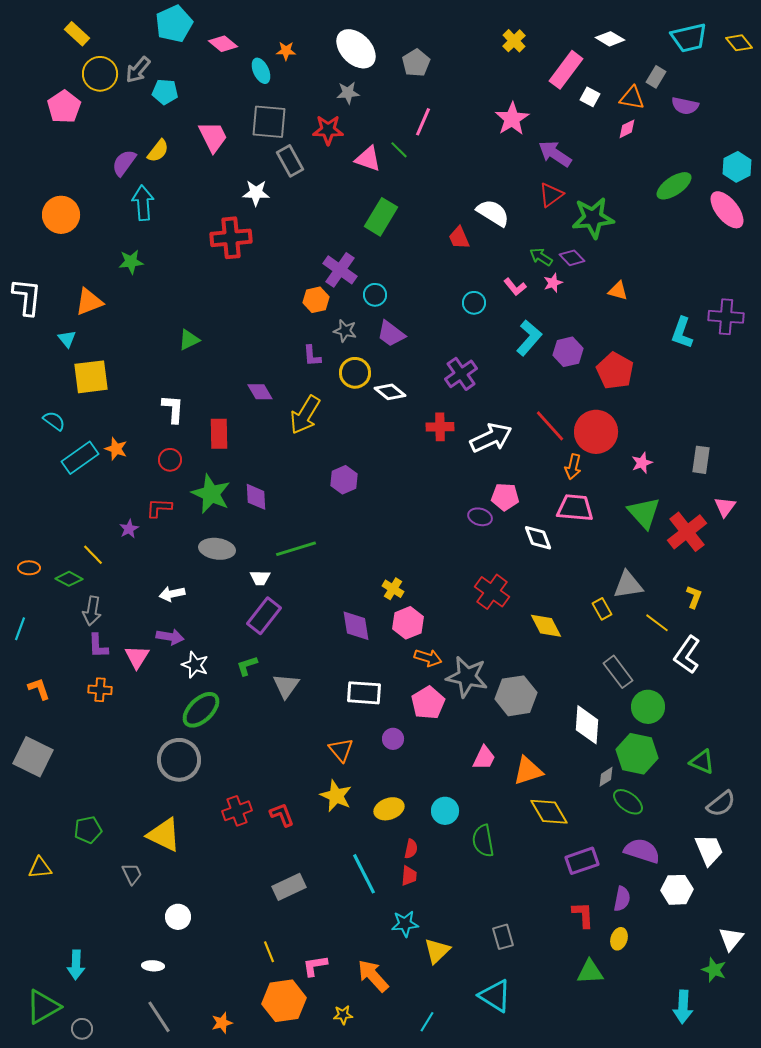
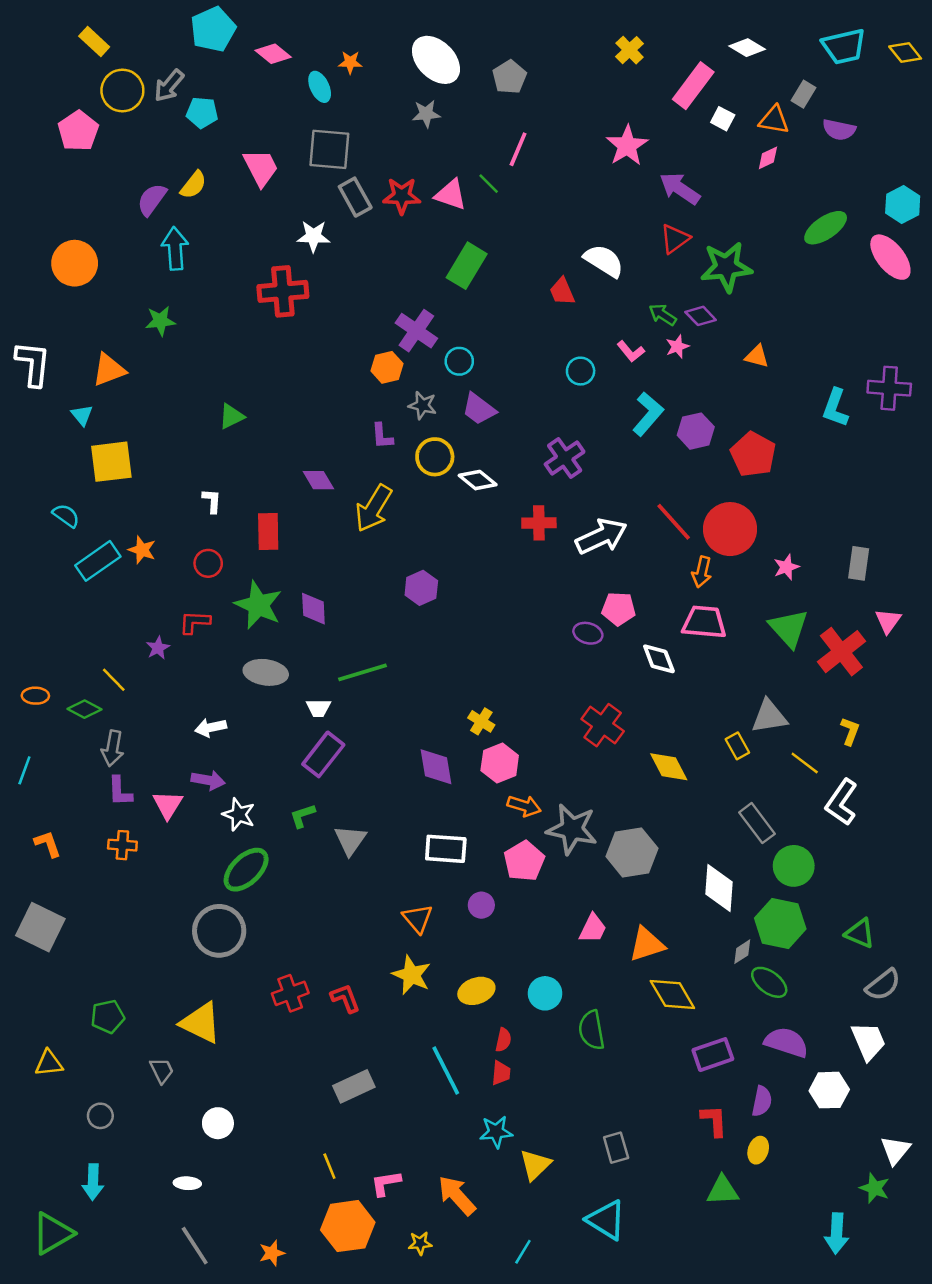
red star: (328, 130) -> (402, 196), moved
white L-shape: (173, 409) -> (212, 501), size x0.7
gray circle: (82, 1029) -> (100, 1116), moved

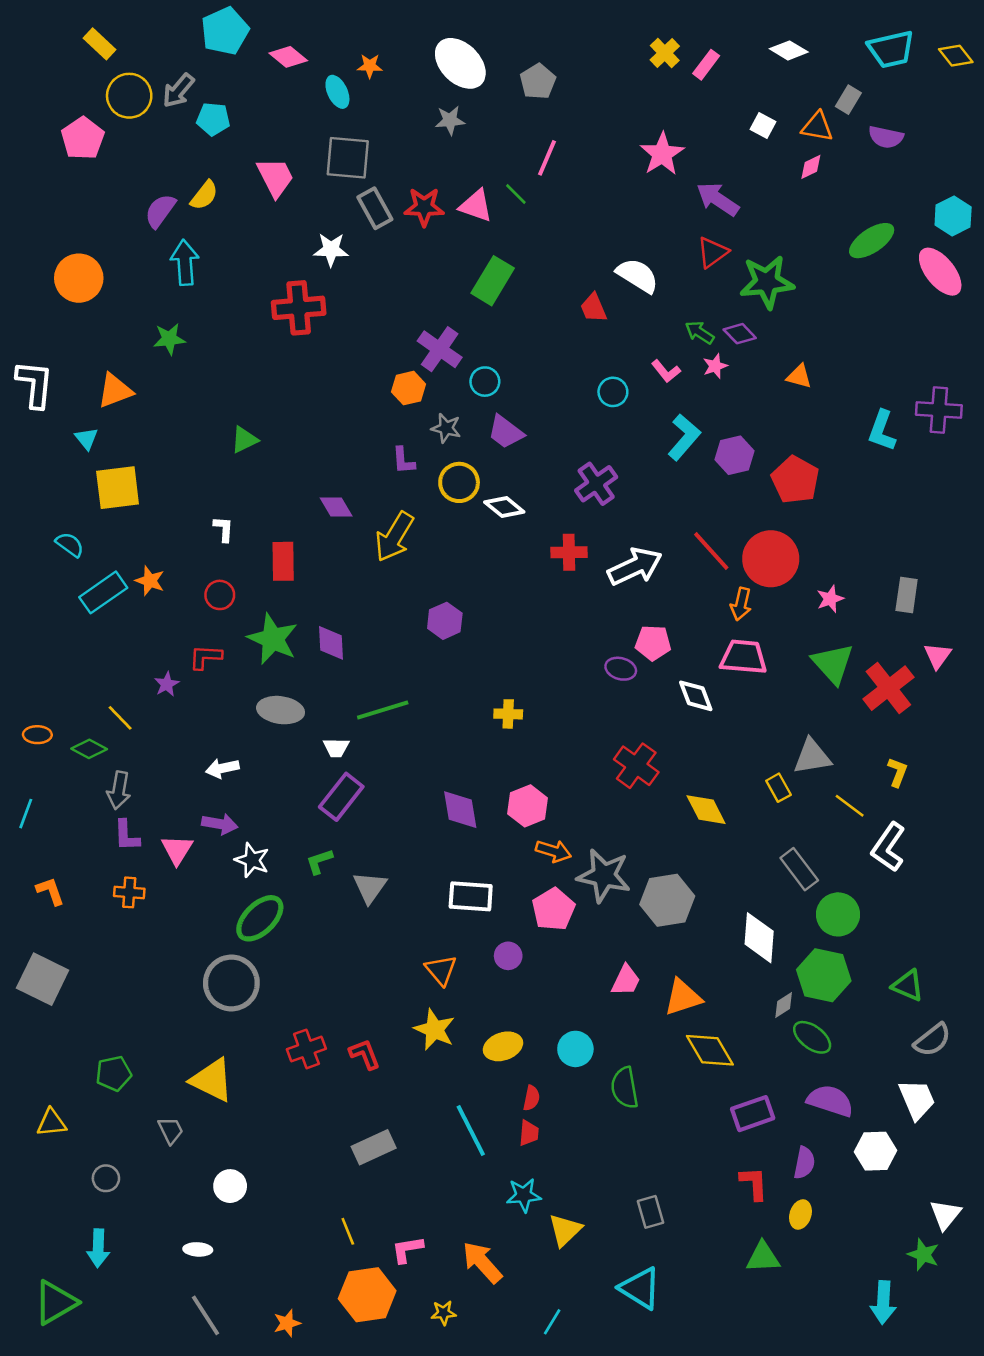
pink rectangle: (693, 86) -> (706, 65), moved, size x0.6
yellow cross: (481, 721) -> (508, 714), moved, turned -30

